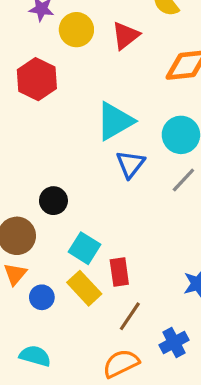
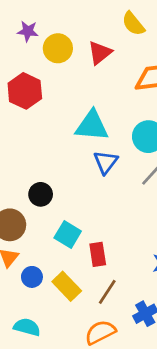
cyan triangle: (115, 121) -> (92, 126), turned 36
yellow rectangle: (84, 288) -> (67, 286), moved

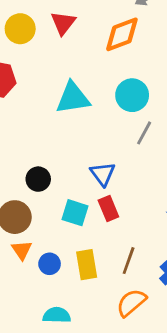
blue triangle: (106, 162) -> (103, 174), moved
red rectangle: (98, 254) -> (108, 208), moved
yellow rectangle: (67, 286) -> (87, 265), turned 48

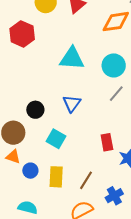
blue triangle: (103, 174) -> (72, 103), moved
red rectangle: (108, 208) -> (107, 142), moved
orange triangle: (22, 250) -> (13, 157), turned -49

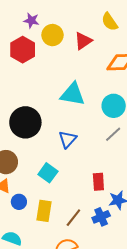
red hexagon: (22, 34) -> (23, 50), moved
black circle: (35, 110) -> (25, 122), moved, size x1.8
blue cross: (114, 196) -> (101, 217), moved

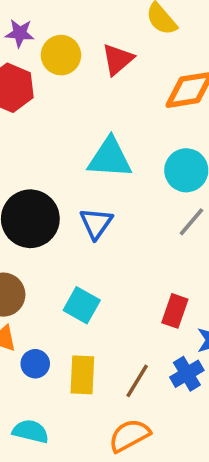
blue triangle: (68, 139) -> (96, 223), moved
red rectangle: (98, 182) -> (175, 311), turned 30

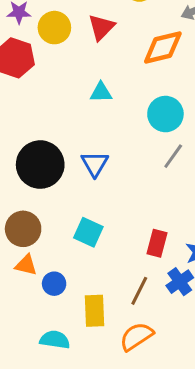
cyan triangle: (110, 158) -> (101, 92), moved, size x0.6
red rectangle: (175, 311) -> (157, 243), moved
yellow rectangle: (82, 375) -> (95, 311), moved

